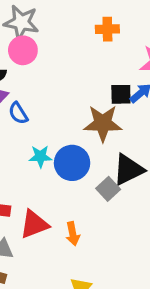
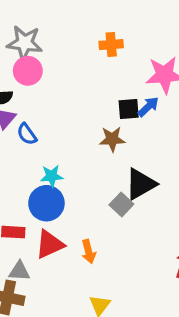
brown star: (103, 123) -> (112, 139), size x0.7
blue circle: (72, 163) -> (46, 203), moved

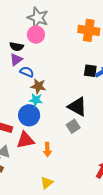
orange cross: (111, 45) -> (89, 30), size x1.5
blue semicircle: (27, 134) -> (27, 72), turned 136
brown star: (112, 139) -> (38, 86), moved
black triangle: (141, 184) -> (77, 107), moved, turned 45

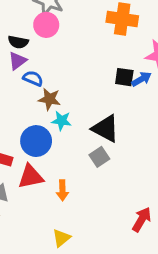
cyan star: (36, 100) -> (62, 121), moved

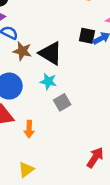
cyan star: (62, 121) -> (48, 81), moved
black triangle: (106, 129) -> (51, 53), moved

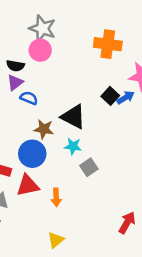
black square: (87, 36) -> (110, 96), turned 35
brown star: (22, 51) -> (44, 129), moved

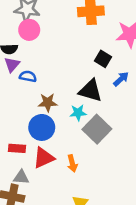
blue arrow: (126, 98) -> (121, 79), moved
black triangle: (73, 117) -> (90, 91), moved
gray square: (89, 167) -> (97, 129), size x1.6

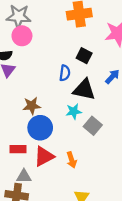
black square: (103, 59) -> (84, 56), moved
blue semicircle: (28, 76) -> (65, 73), moved, turned 91
brown star: (48, 102) -> (32, 106), moved
gray square: (97, 129) -> (93, 126), size x0.7

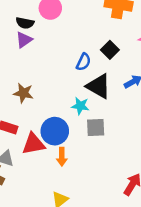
brown star: (32, 106) -> (23, 93), moved
gray square: (93, 126) -> (96, 127), turned 30
blue circle: (40, 128) -> (55, 131), moved

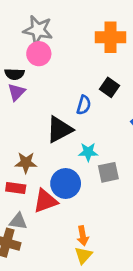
black triangle: (99, 86) -> (60, 129), moved, turned -48
brown star: (23, 93) -> (26, 163), moved
orange arrow: (62, 157) -> (83, 236), moved

